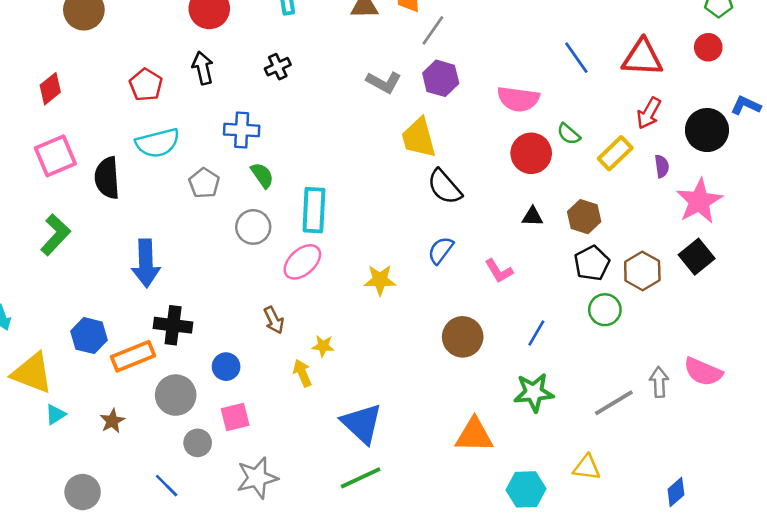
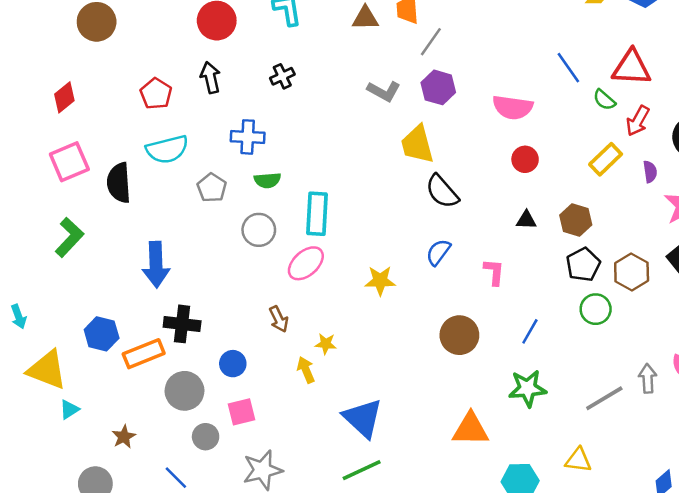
green semicircle: (569, 134) -> (604, 100), moved
red circle: (531, 153) -> (525, 159), size x0.7
green semicircle: (262, 175) -> (267, 180), turned 120
pink L-shape: (499, 271) -> (494, 272), turned -144
brown star: (112, 421) -> (124, 437), moved

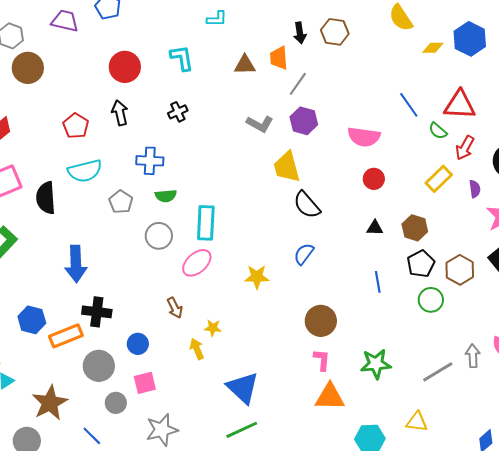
pink L-shape: (494, 272) -> (322, 360), moved
blue line: (530, 331) -> (378, 282), moved, turned -40
brown star: (124, 437) -> (50, 403), size x1.8

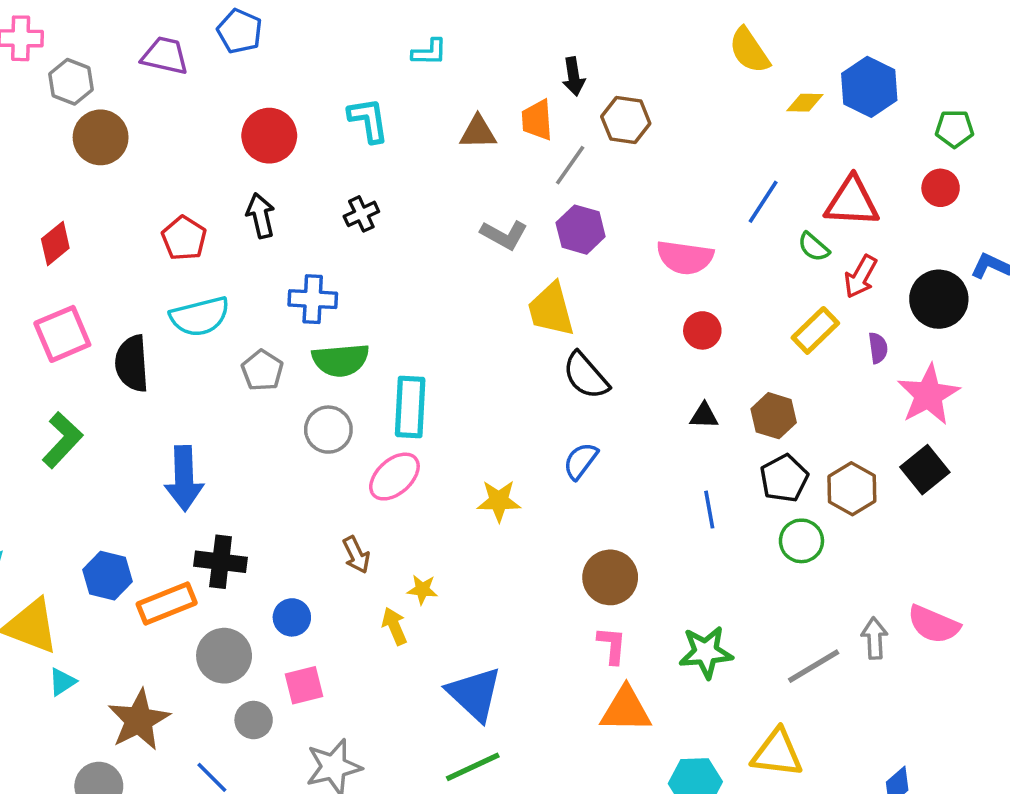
brown hexagon: (335, 32) -> (626, 120), moved
blue line: (409, 105) -> (763, 202), turned 68
green semicircle: (166, 196) -> (341, 360), size x1.5
yellow triangle: (417, 422) -> (777, 753), size x1.4

